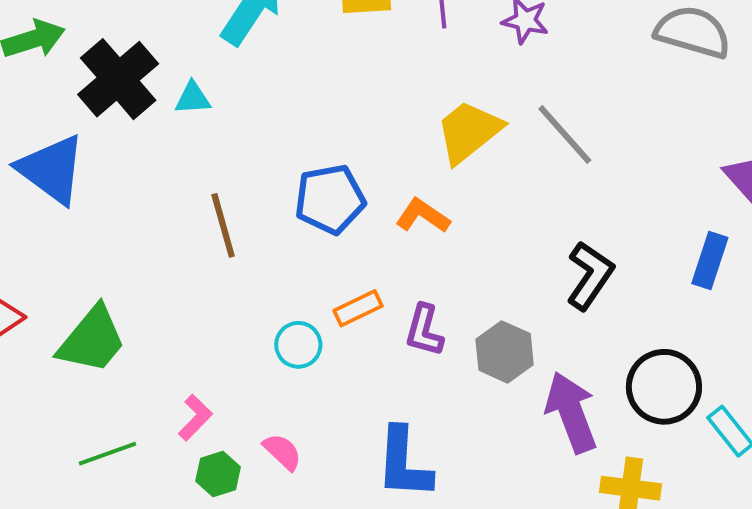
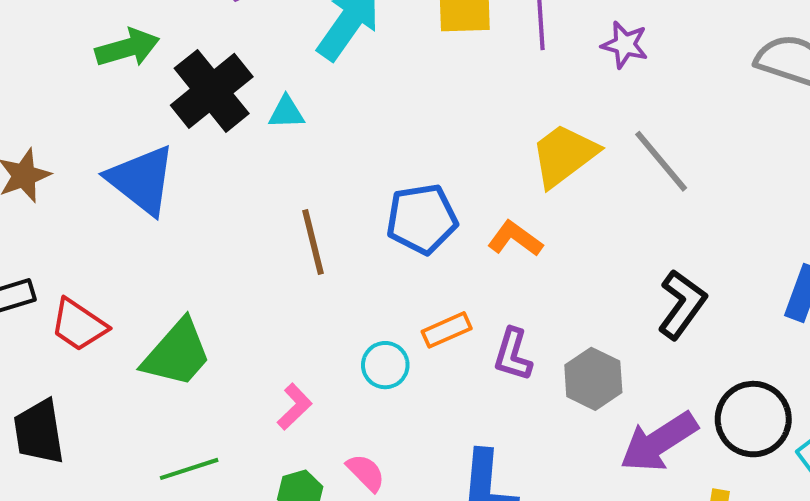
purple arrow: (571, 412) -> (659, 442), turned -104
pink L-shape: (195, 418) -> (295, 407), moved

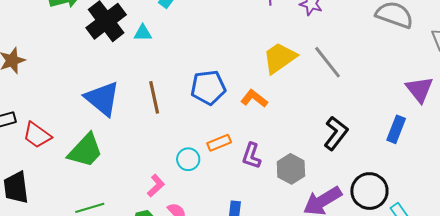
blue triangle: (142, 180) -> (102, 99), moved
pink L-shape: (295, 407) -> (156, 186), moved

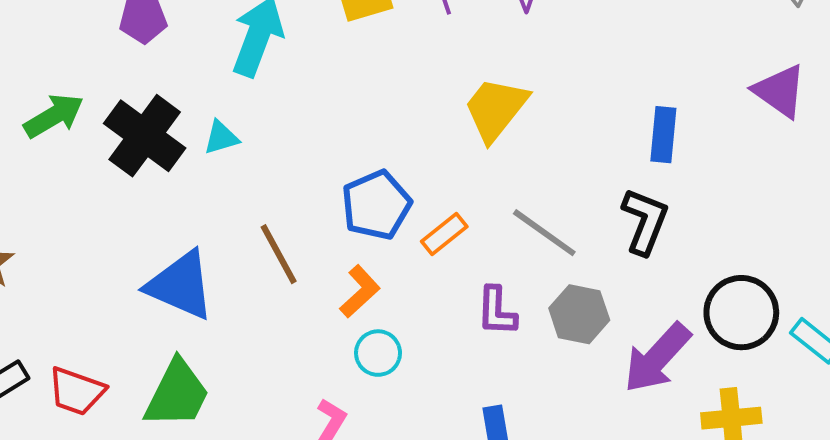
gray line: (327, 62) -> (544, 233), moved
orange L-shape: (254, 99) -> (360, 291), moved, turned 116
blue rectangle: (396, 129) -> (663, 135), moved
orange rectangle: (219, 143) -> (444, 234), moved

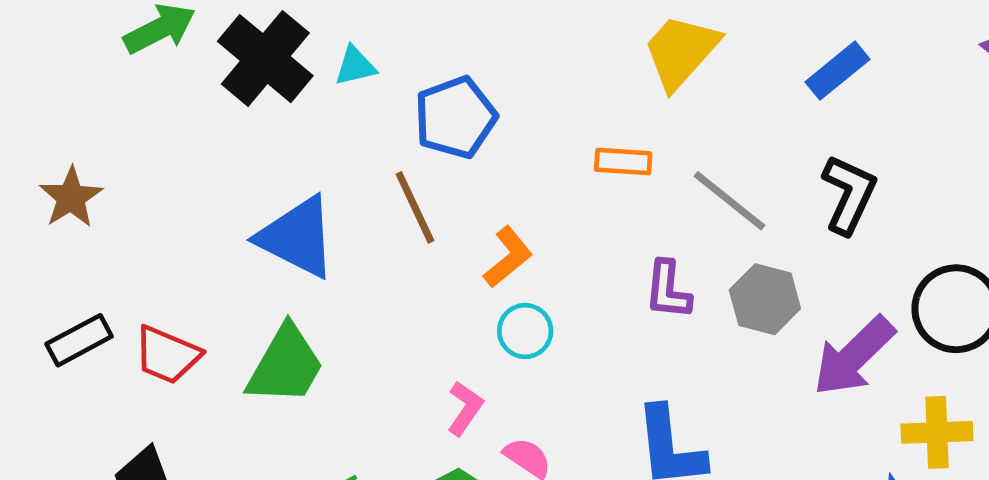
blue rectangle: (663, 135) -> (837, 71), moved, turned 42
blue pentagon: (376, 205) -> (455, 117), moved
orange rectangle: (444, 234) -> (623, 162), moved, turned 39

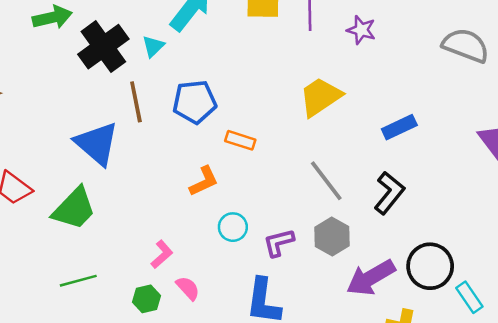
cyan triangle: (355, 66) -> (153, 46), moved, turned -45
orange rectangle: (623, 162) -> (240, 140), moved
brown line: (415, 207) -> (136, 102), moved
purple L-shape: (668, 290) -> (279, 243), moved, turned 56
cyan circle: (525, 331) -> (233, 227), moved

